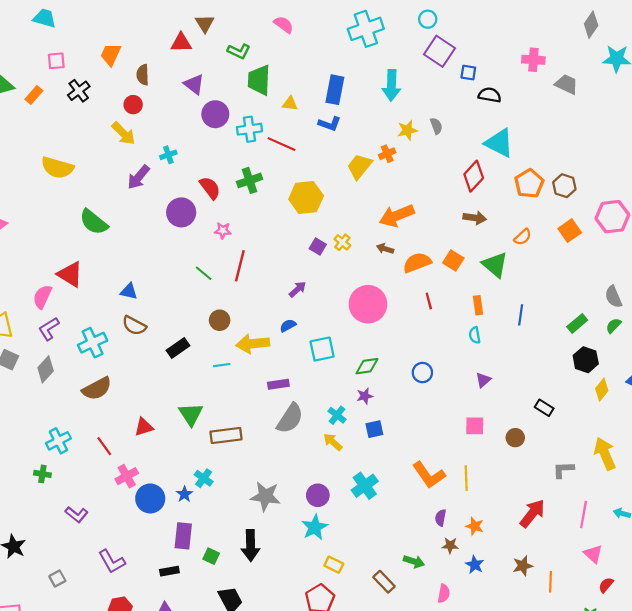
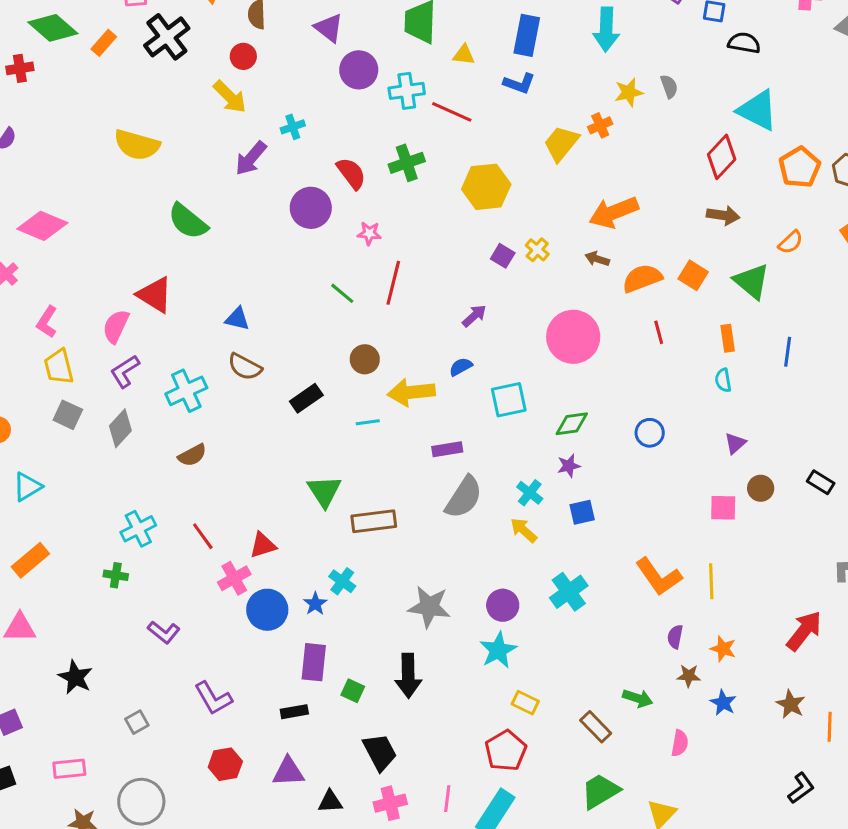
black cross: (79, 91) -> (167, 37), size x1.4
brown semicircle: (97, 389) -> (192, 455), size x0.7
red triangle: (144, 427) -> (263, 545), moved
brown circle: (515, 438) -> (761, 488), moved
brown star: (523, 566) -> (791, 704), turned -30

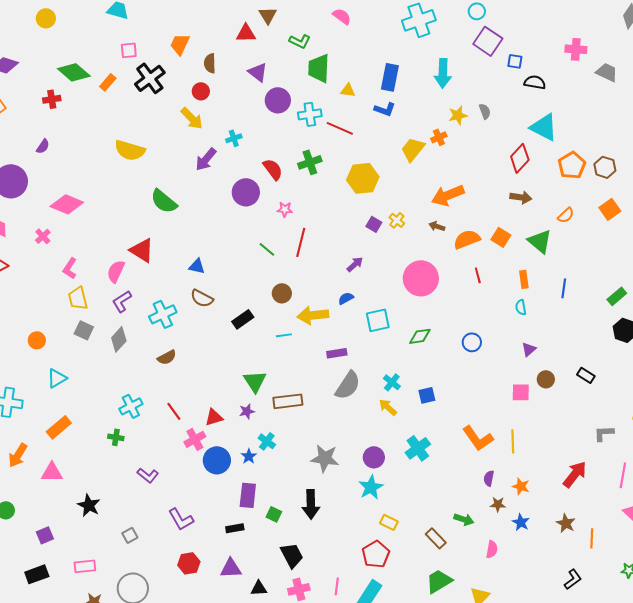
purple star: (569, 466) -> (247, 411), moved

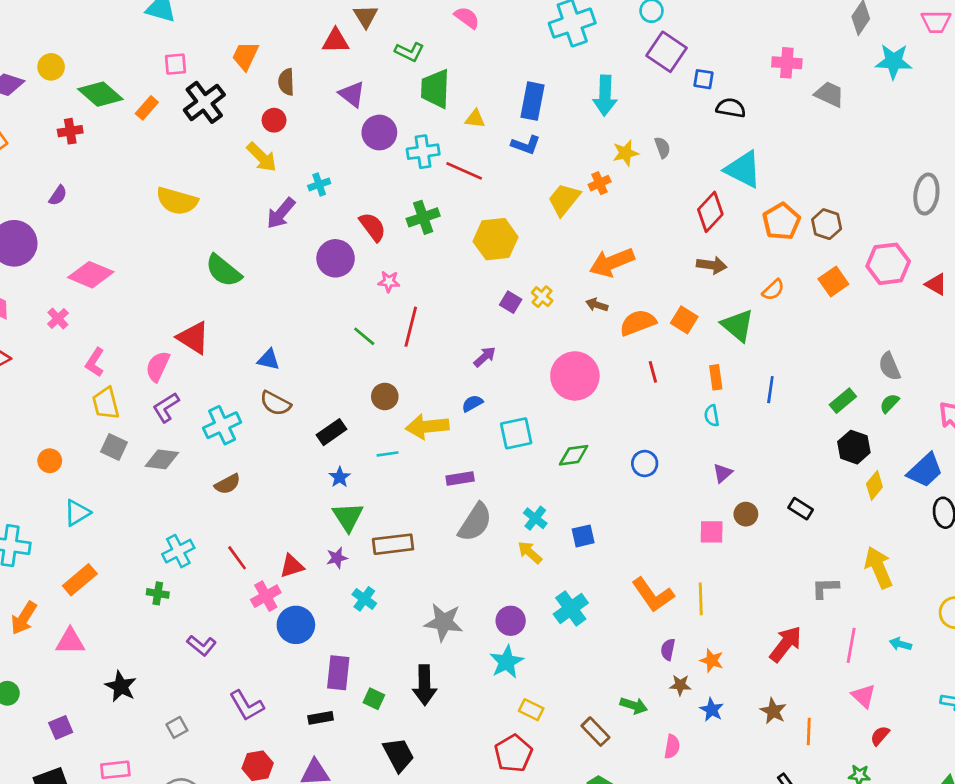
yellow circle: (46, 18) -> (51, 67), moved
gray diamond: (119, 339) -> (162, 459), turned 55
blue star: (249, 456) -> (340, 477), moved

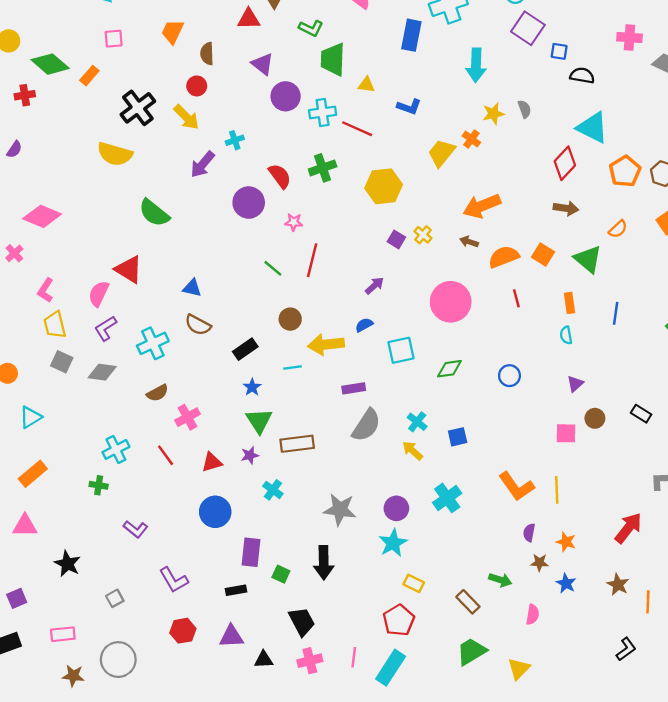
blue rectangle: (533, 101) -> (411, 35), moved
black cross: (204, 102) -> (138, 108), moved
orange cross: (600, 183) -> (471, 139), turned -30
pink cross: (266, 596) -> (187, 417), moved

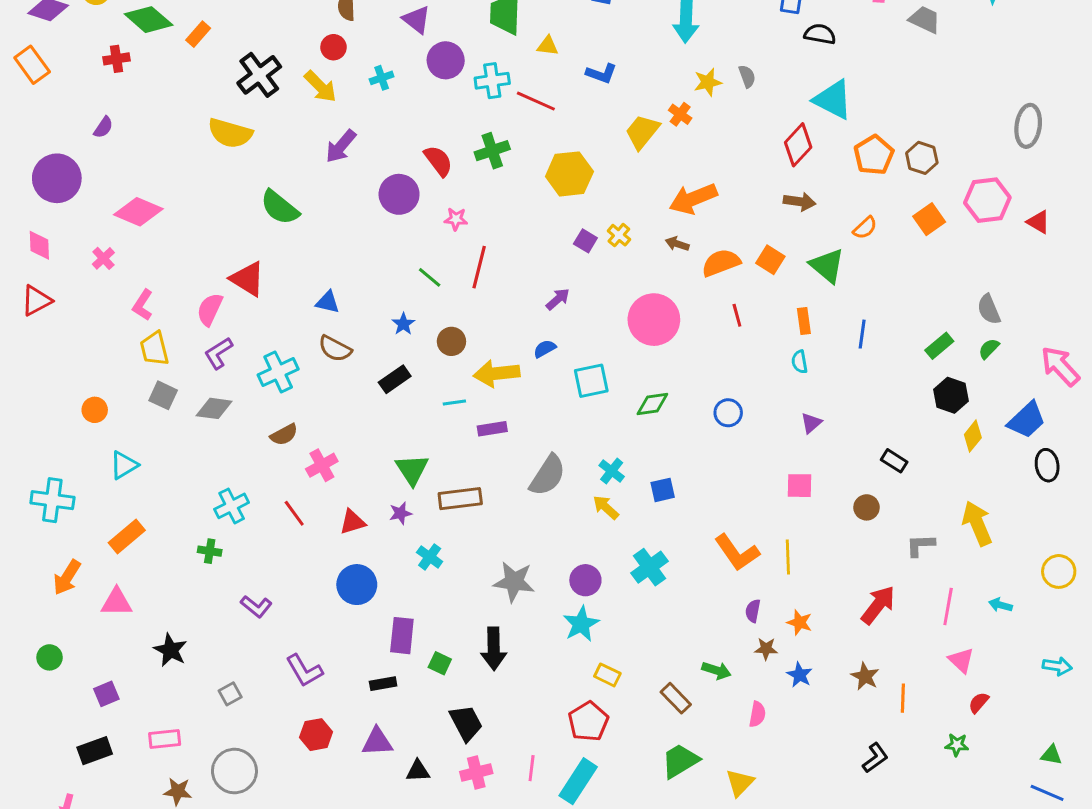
cyan cross: (235, 140) -> (382, 78), moved
blue star: (252, 387) -> (403, 324), moved
purple rectangle: (354, 388) -> (492, 429), moved
brown circle: (595, 418) -> (867, 507), moved

